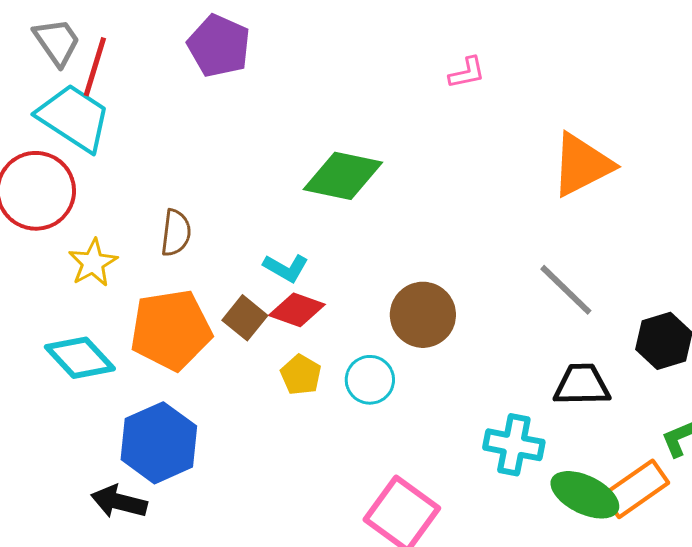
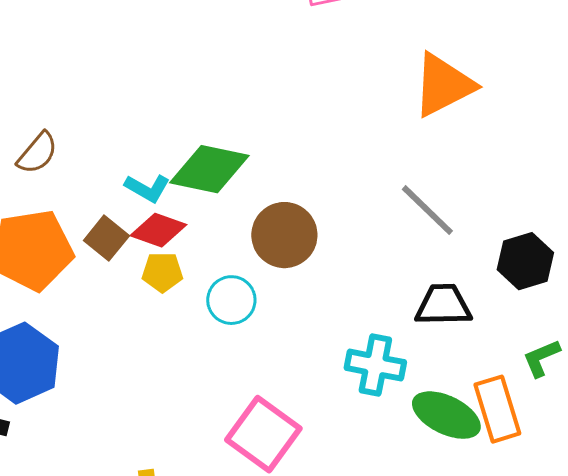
green diamond: (343, 176) -> (209, 169), moved
brown semicircle: (176, 233) -> (37, 153), turned 33
yellow pentagon: (301, 375) -> (162, 272), moved, turned -30
orange rectangle: (636, 489) -> (497, 409), turned -72

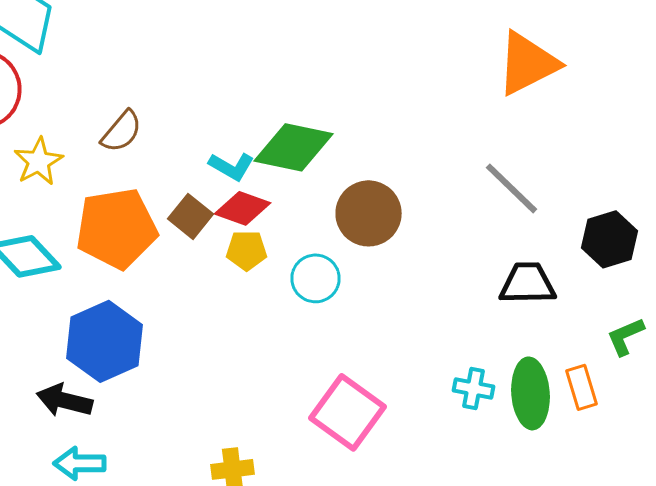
cyan cross: (375, 365) -> (474, 388), moved, size x0.7
orange rectangle: (497, 409) -> (582, 387), size x0.7
green ellipse: (446, 415) -> (530, 393), turned 60

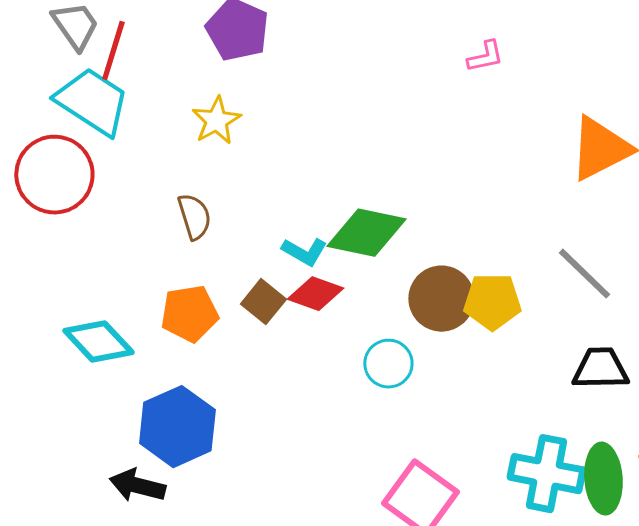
brown semicircle: (122, 131) -> (194, 217), turned -57
yellow star: (38, 161) -> (216, 121), moved
orange pentagon: (116, 228) -> (189, 314), size x0.7
yellow pentagon: (246, 250) -> (492, 302), moved, size x1.4
cyan cross: (474, 388) -> (546, 474), size x1.8

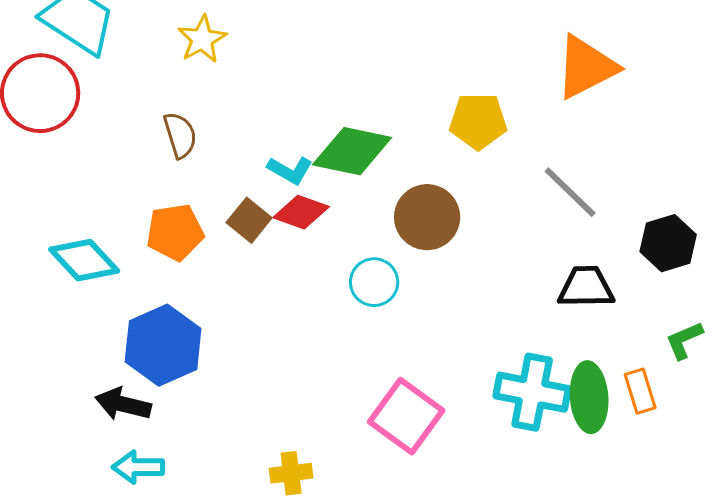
yellow pentagon: (492, 302) -> (478, 121), moved

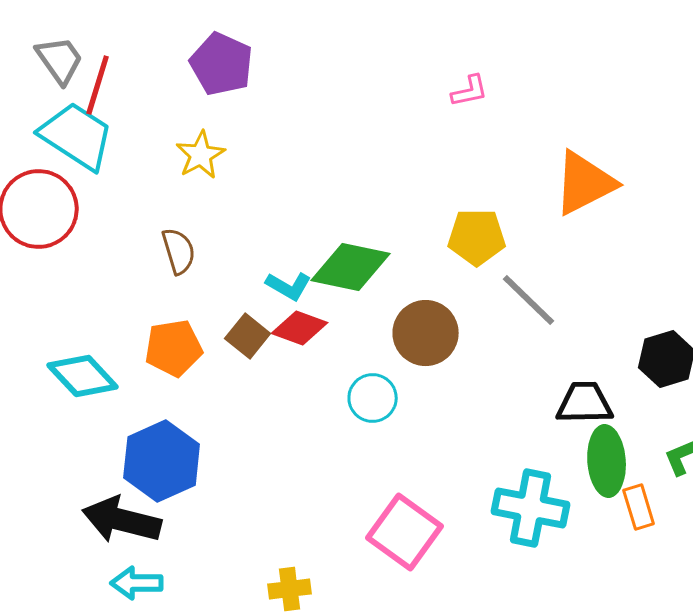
gray line: (570, 192) -> (529, 300), moved
green ellipse: (589, 397) -> (607, 461), moved
black arrow: (123, 404) -> (122, 520), size x1.4

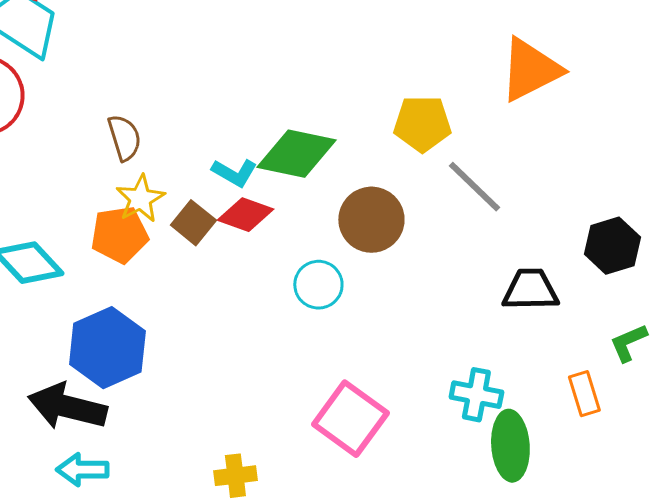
yellow star: (201, 155) -> (140, 199), moved
green ellipse: (607, 461) -> (510, 446), moved
cyan cross: (531, 508) -> (476, 395), size x0.7

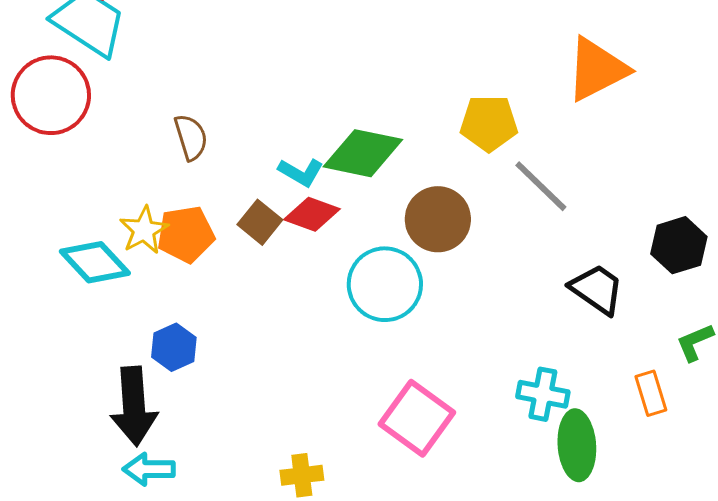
yellow star: (140, 199) -> (144, 230), moved
cyan circle: (318, 285) -> (385, 284), size x1.5
black trapezoid: (530, 290) -> (597, 289), turned 36
blue hexagon: (107, 348) -> (174, 347), size x0.6
black arrow: (67, 407) -> (134, 406), turned -108

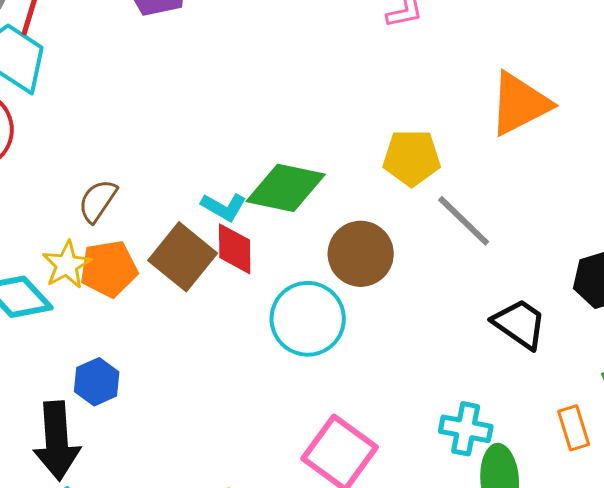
brown semicircle: (191, 137) -> (98, 201), moved, turned -129
red diamond: (312, 214) -> (235, 249), turned 70
brown square: (260, 222) -> (183, 257), size x1.5

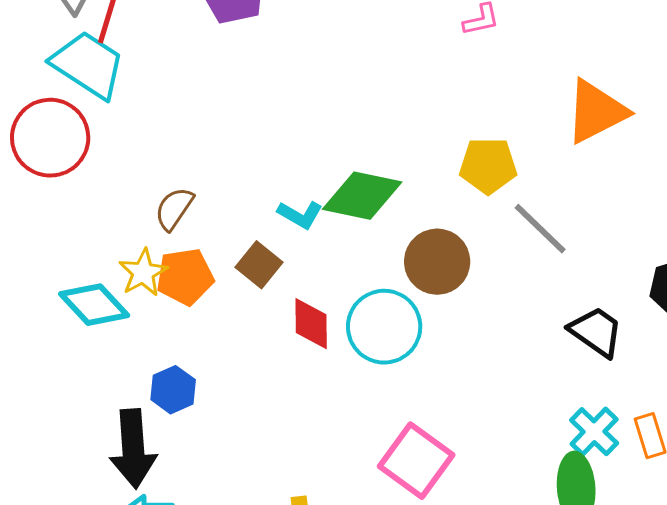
red diamond: (235, 249) -> (311, 324), moved
brown square: (183, 257) -> (259, 265), size x0.7
cyan cross: (466, 429) -> (594, 432), moved, turned 33

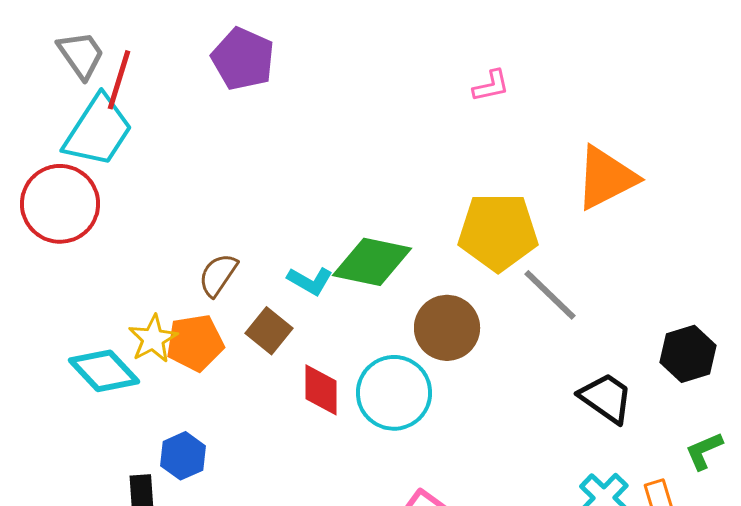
cyan trapezoid: (88, 65) -> (98, 131), turned 90
yellow pentagon: (488, 166) -> (498, 232), size x1.4
brown semicircle: (174, 209) -> (218, 275), moved

